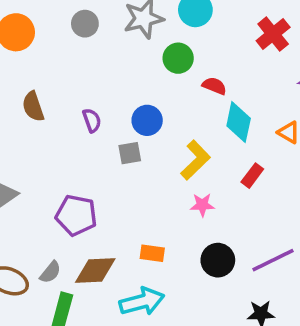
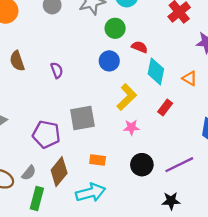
blue circle: (147, 120) -> (109, 61), moved
gray square: (130, 153) -> (82, 118), moved, size x1.6
brown diamond: (95, 270) -> (59, 172), turned -48

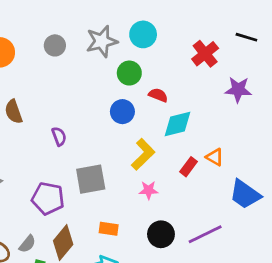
purple semicircle: (57, 70) -> (59, 136), moved
cyan diamond: (156, 71) -> (178, 124), turned 64
orange triangle: (190, 78) -> (215, 157), moved

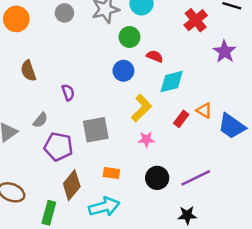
purple star: (238, 90) -> (225, 51), turned 30
blue trapezoid: (245, 194) -> (232, 126), moved
gray semicircle: (27, 244) -> (40, 120), moved

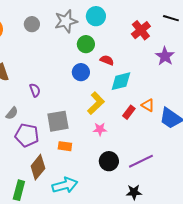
orange rectangle: (111, 173) -> (65, 146), moved

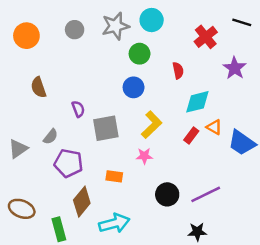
red semicircle: (107, 60) -> (178, 71), moved, turned 56
cyan diamond: (121, 81) -> (197, 102), moved
gray square: (58, 121) -> (106, 128), moved
pink star: (100, 129) -> (144, 156), moved
green rectangle: (19, 190) -> (59, 229), turned -30

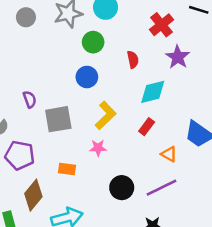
purple star: (235, 68) -> (178, 57), moved
orange triangle: (214, 127) -> (169, 154), moved

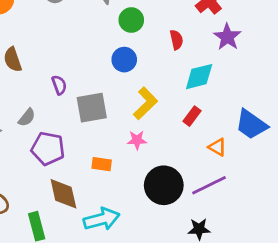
black circle: (122, 188) -> (164, 185), size x1.4
brown diamond: (33, 195) -> (63, 194), turned -52

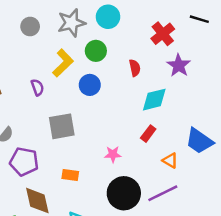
purple semicircle: (59, 85) -> (37, 87), moved
yellow L-shape: (145, 103) -> (63, 63), moved
pink star: (137, 140) -> (113, 154), moved

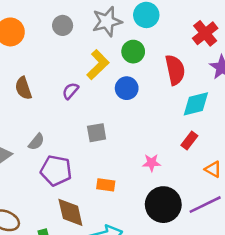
red semicircle: (135, 68) -> (175, 70), size x1.6
purple semicircle: (37, 87) -> (70, 91), turned -119
gray square: (62, 126) -> (97, 133), size x0.7

